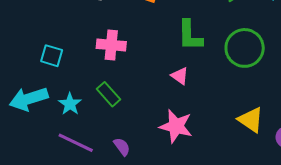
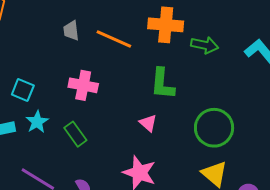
green circle: (245, 48) -> (214, 128), moved
cyan star: (70, 104) -> (37, 122), moved

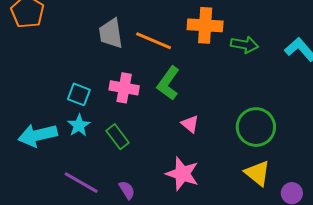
gray trapezoid: (71, 31) -> (111, 33), size x1.5
green L-shape: (162, 84) -> (168, 83), moved, turned 32
cyan square: (23, 90) -> (79, 94), moved

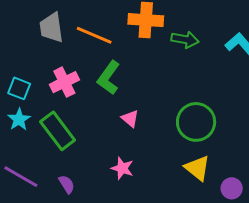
pink cross: (124, 88) -> (64, 82), turned -36
green rectangle: (118, 137) -> (58, 131), size x1.5
pink star: (182, 174) -> (122, 168), size x0.7

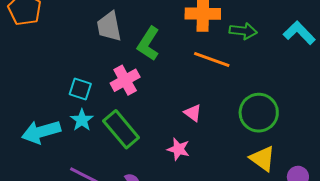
orange line: (94, 35) -> (212, 60), moved
green L-shape: (109, 78) -> (148, 44), moved
pink star: (122, 168) -> (178, 149), moved

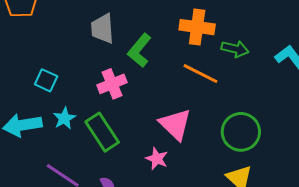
cyan square: (80, 89) -> (46, 80), moved
pink triangle: (193, 113) -> (175, 124), size x1.8

